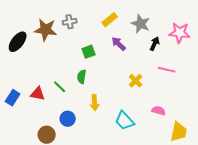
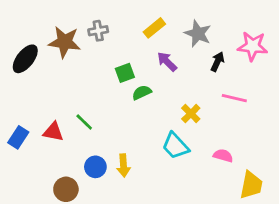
green semicircle: (82, 77) -> (142, 92), moved, turned 56
yellow arrow: (95, 103) -> (123, 165), moved
cyan trapezoid: (125, 121) -> (175, 146), moved

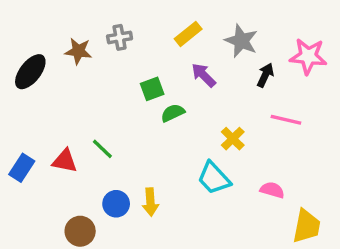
brown star: (65, 42) -> (78, 51), size x0.7

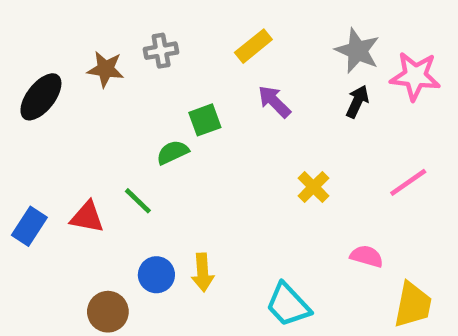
gray star: (241, 41) -> (357, 51), moved
green semicircle: (173, 113) -> (173, 152), moved
pink line: (286, 120) -> (408, 182), moved, turned -48
cyan trapezoid: (214, 178) -> (288, 305), moved

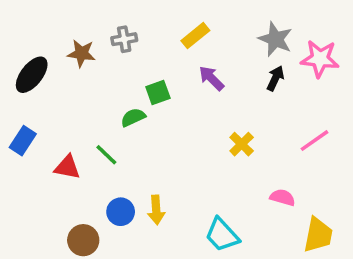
blue rectangle: (29, 226) -> (23, 141), moved

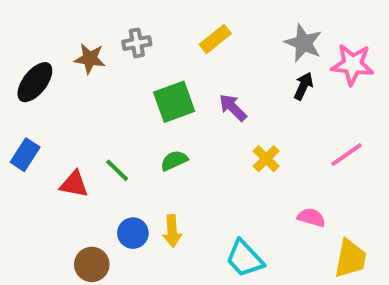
purple arrow: (211, 78) -> (233, 108), moved
green square: (158, 93) -> (174, 102), size x1.5
green semicircle: (133, 117) -> (174, 161), moved

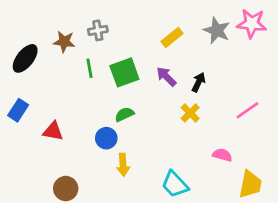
yellow rectangle: (215, 39) -> (172, 37), moved
pink star: (352, 65) -> (252, 23), moved
black arrow: (303, 86) -> (199, 82), moved
green line: (117, 170) -> (89, 68), moved, turned 36
blue circle: (133, 233) -> (106, 138), moved

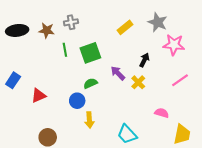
pink star: (252, 23) -> (174, 45), moved
black ellipse: (25, 58) -> (17, 30), moved, turned 45
purple arrow: (166, 77) -> (118, 73), moved
red triangle: (53, 131) -> (38, 96), turned -35

